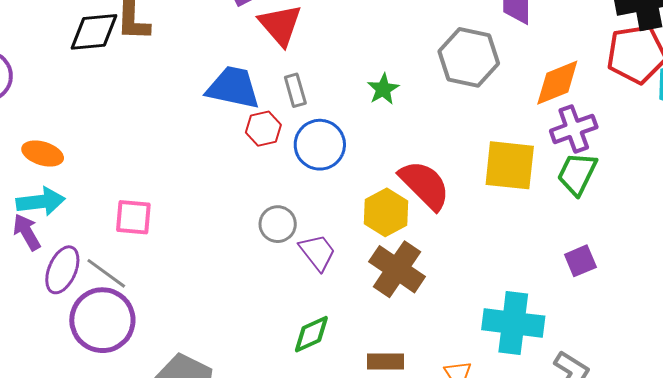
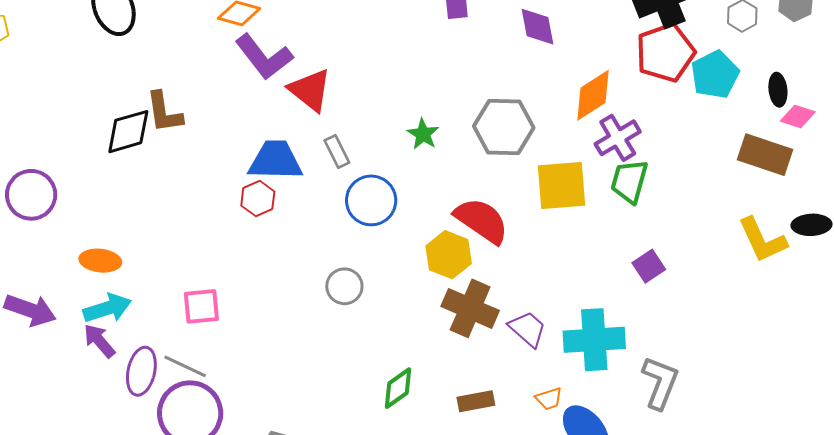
gray hexagon: (469, 57) -> (504, 127), moved
red hexagon: (263, 129) -> (258, 199), moved
purple trapezoid: (317, 252) -> (527, 329), moved

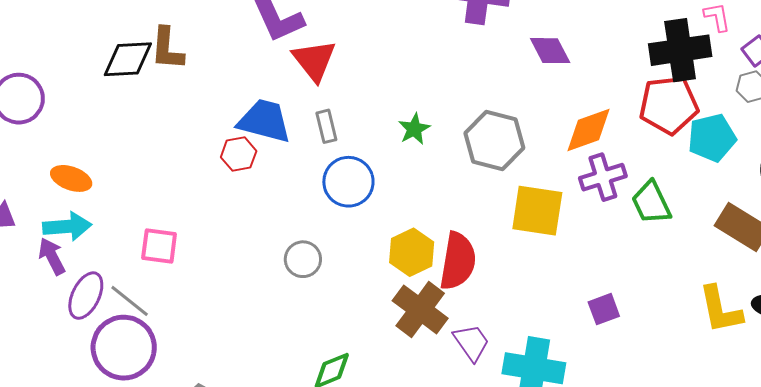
purple diamond: (538, 27) -> (550, 51), turned -30
green trapezoid: (629, 181) -> (651, 203), moved, turned -54
red semicircle: (482, 221) -> (458, 261), moved, turned 52

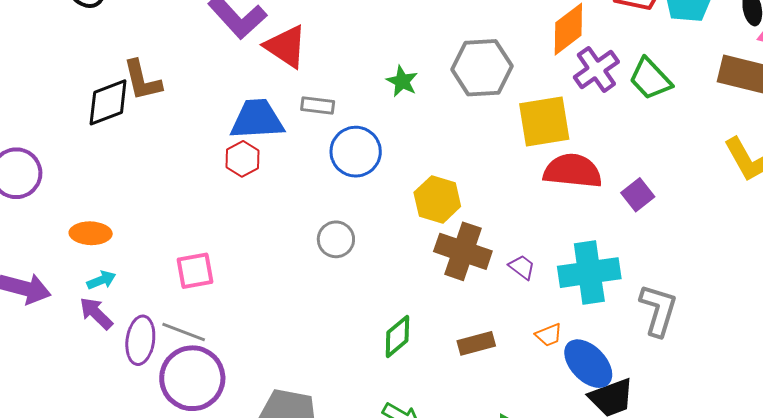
gray rectangle: (326, 126) -> (318, 106), turned -52
cyan arrow: (67, 226) -> (101, 280), size x0.6
red semicircle: (458, 261) -> (573, 171), moved, turned -76
purple trapezoid: (471, 342) -> (522, 267), size x0.7

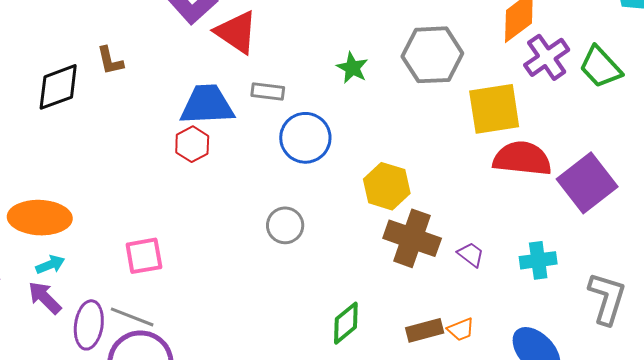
brown L-shape: (142, 80) -> (110, 61), moved, size x0.7
purple square: (638, 195) -> (587, 183), size x1.8
orange ellipse: (91, 233) -> (40, 218), size x1.5
cyan cross: (589, 273) -> (538, 260), size x0.6
orange trapezoid: (549, 335) -> (461, 329), moved

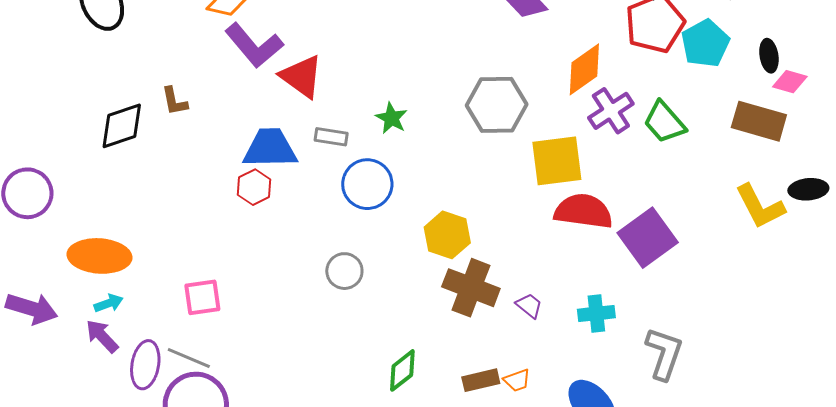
green star: (352, 68) -> (391, 118), moved

